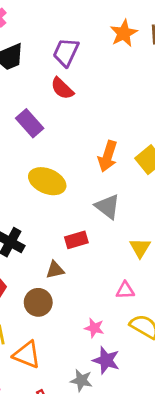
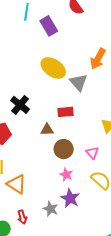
gray triangle: (108, 207) -> (79, 82), moved
pink triangle: (125, 290) -> (92, 153), turned 40
brown circle: (38, 302) -> (64, 149), moved

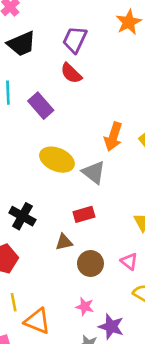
pink star: (66, 175) -> (85, 307), moved

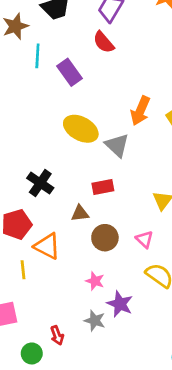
orange triangle: (37, 321) -> (47, 246), moved

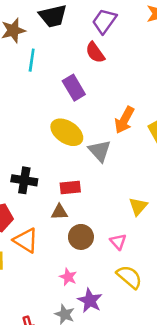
purple rectangle: (70, 72) -> (74, 88), moved
black cross: (40, 183) -> (24, 180), turned -30
red rectangle: (103, 187) -> (70, 187), moved

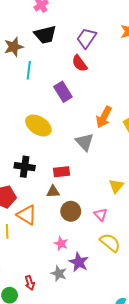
yellow ellipse: (67, 132) -> (38, 126), moved

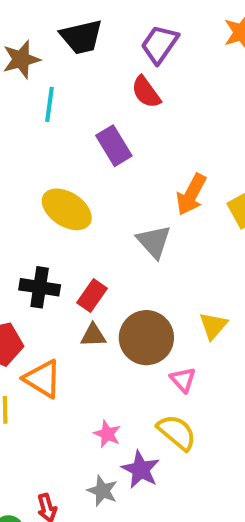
red rectangle: (62, 172) -> (92, 296), moved, turned -49
brown circle: (71, 211) -> (146, 338), moved, size x1.4
yellow semicircle: (110, 243) -> (177, 432), moved

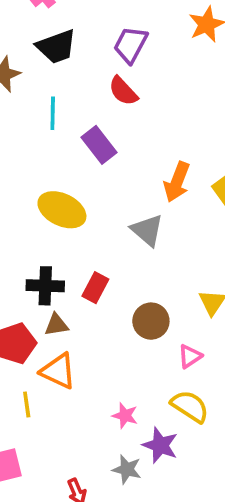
cyan line: (50, 104) -> (53, 113), moved
brown triangle: (93, 335) -> (56, 325), moved
brown circle: (146, 338) -> (151, 321), size x0.7
pink triangle: (183, 380) -> (190, 356), turned 45

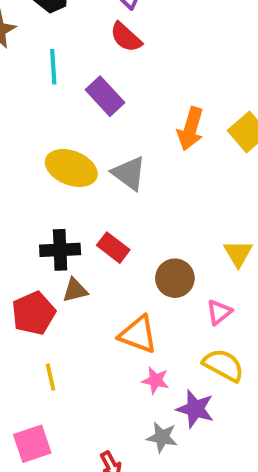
gray triangle: (147, 230) -> (129, 173), moved
red rectangle: (95, 288) -> (113, 248), turned -76
orange triangle: (58, 371) -> (138, 334), moved

